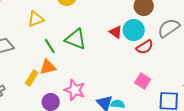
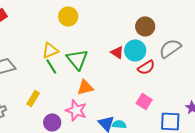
yellow triangle: (36, 19) -> (50, 50), moved
green triangle: (76, 39) -> (77, 59), turned 30
orange triangle: (48, 67) -> (85, 87), moved

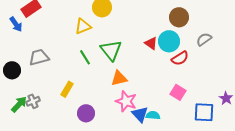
gray semicircle: (170, 48) -> (204, 39), size x0.7
yellow triangle: (50, 50) -> (83, 26), moved
pink star: (76, 110) -> (126, 101), moved

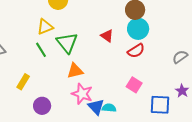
yellow triangle: (83, 26) -> (45, 27), moved
gray semicircle: (204, 39) -> (180, 57), moved
cyan circle: (169, 41) -> (138, 29), moved

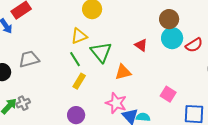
red semicircle: (136, 51) -> (194, 45), moved
orange triangle: (75, 71) -> (123, 72), moved
yellow rectangle: (23, 82) -> (79, 81), moved

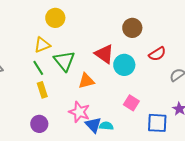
cyan circle: (172, 38) -> (124, 65), moved
red triangle: (141, 45) -> (104, 54), size x1.5
yellow rectangle: (79, 81) -> (42, 90), turned -49

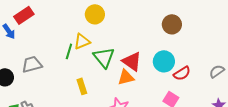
red triangle: (104, 54) -> (132, 61), moved
red semicircle: (157, 54) -> (182, 73), moved
green line: (38, 68) -> (69, 51), moved, turned 49

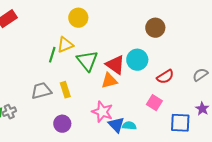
cyan circle: (164, 61) -> (137, 60), moved
gray trapezoid: (32, 64) -> (41, 91), moved

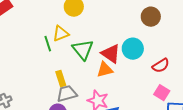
green line: (52, 55) -> (48, 44), turned -35
gray trapezoid: (41, 91) -> (67, 94), moved
pink square: (154, 103) -> (162, 93), moved

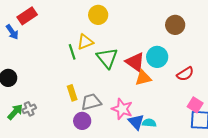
orange triangle: (105, 70) -> (143, 78), moved
yellow rectangle: (61, 79) -> (72, 93), moved
pink square: (162, 93) -> (195, 105), moved

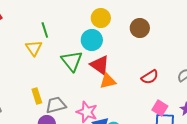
yellow circle: (98, 15) -> (101, 18), moved
yellow triangle: (85, 42) -> (34, 48), moved, turned -42
green line: (72, 52) -> (45, 30), moved
cyan circle: (157, 57) -> (92, 40), moved

